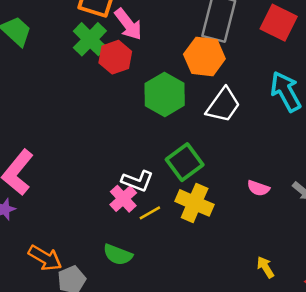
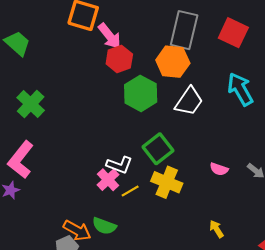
green cross: (90, 39) -> (31, 104), moved
red hexagon: (115, 57) -> (119, 59), moved
orange arrow: (45, 258) -> (77, 230), moved
yellow arrow: (265, 267) -> (217, 229), moved

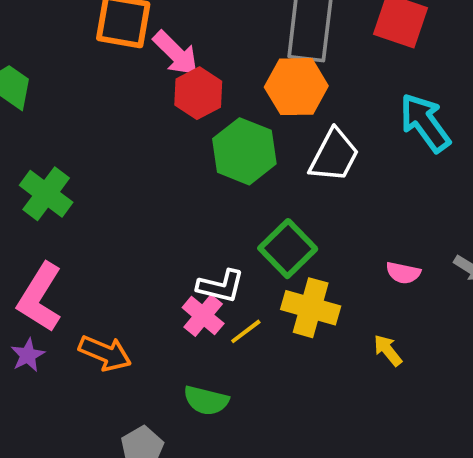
yellow arrow: (217, 229) -> (388, 350), moved
orange arrow: (77, 230) -> (105, 353), moved

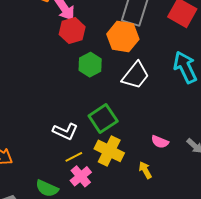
green hexagon: (244, 151) -> (90, 65), size x0.7
pink cross: (203, 316) -> (81, 176), moved
yellow arrow: (388, 350) -> (145, 170), moved

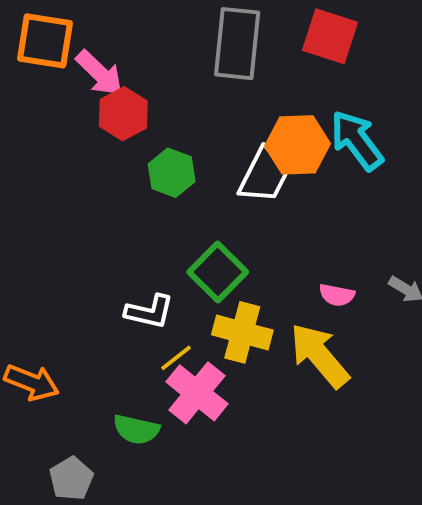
orange hexagon: (123, 37) -> (297, 145), moved
yellow arrow: (145, 170) -> (319, 355), size x2.0
pink cross: (81, 176) -> (197, 393), size x1.4

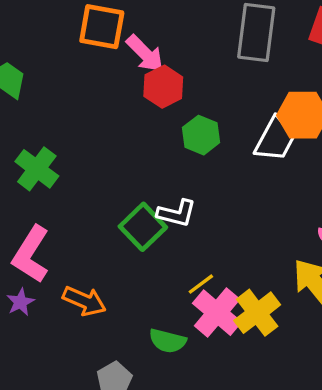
green square: (218, 272) -> (143, 227), moved
white L-shape: (149, 312) -> (177, 213), moved
yellow cross: (242, 332) -> (257, 313), moved, turned 36

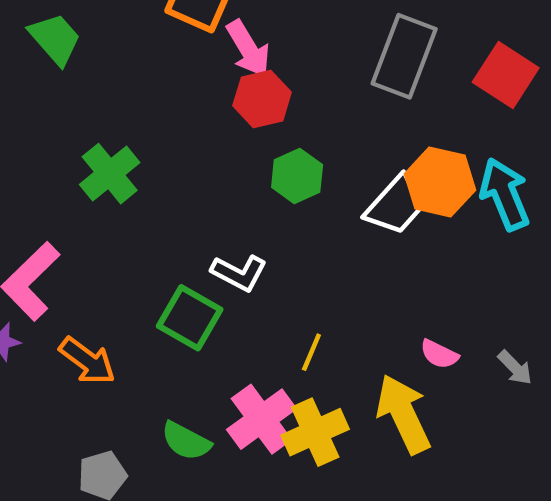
green cross: (37, 169) -> (110, 174), moved
green square: (143, 227) -> (190, 318), moved, turned -30
yellow line: (201, 284) -> (311, 352), moved, turned -44

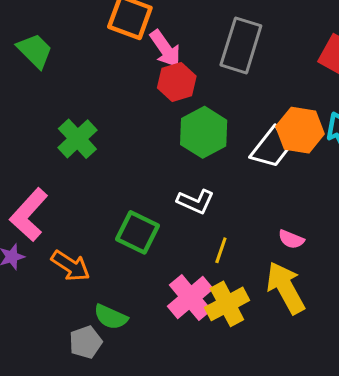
gray rectangle: (404, 56) -> (241, 45), moved
green hexagon: (297, 176) -> (204, 132), size x1.4
white L-shape: (239, 273) -> (195, 202), moved
pink semicircle: (439, 354) -> (291, 239), moved
green semicircle: (186, 441) -> (111, 317), moved

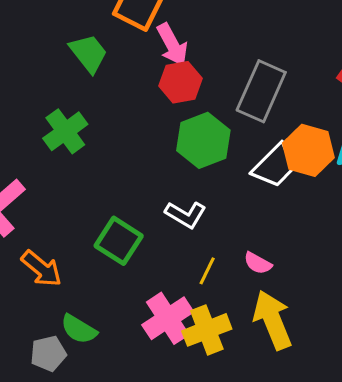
gray rectangle: (241, 45) -> (261, 91), moved
green trapezoid: (35, 51) -> (89, 53), moved
pink semicircle: (291, 239) -> (258, 263), moved

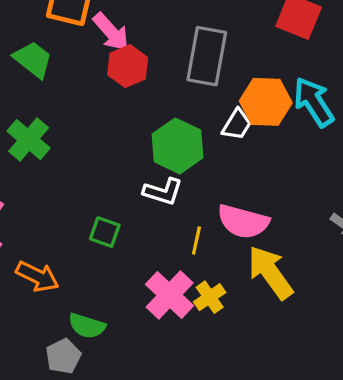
green hexagon: (203, 140) -> (177, 146), moved
white trapezoid: (275, 166) -> (237, 124), size x0.7
green square: (119, 241) -> (105, 232), size x0.7
pink semicircle: (258, 263) -> (243, 222), size x1.8
yellow cross: (207, 330) -> (210, 297), size x0.7

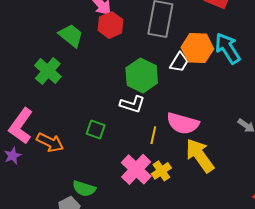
green trapezoid: (33, 59) -> (71, 35), moved
orange arrow: (37, 276) -> (50, 142), moved

